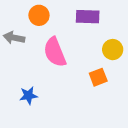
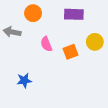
pink semicircle: (55, 52) -> (46, 44), size x0.6
orange square: (98, 77) -> (71, 52), moved

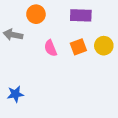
orange square: (71, 52) -> (78, 47), moved
blue star: (24, 80) -> (15, 94), moved

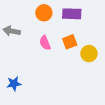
orange circle: (36, 14) -> (44, 13), moved
yellow circle: (104, 46) -> (89, 54), moved

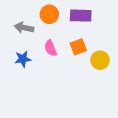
gray arrow: (12, 31) -> (24, 28), moved
blue star: (14, 84) -> (23, 59), moved

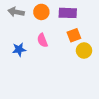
gray arrow: (24, 28) -> (16, 12), moved
orange square: (78, 47) -> (74, 35), moved

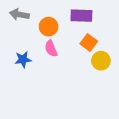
orange circle: (41, 12) -> (49, 27), moved
orange square: (74, 35) -> (89, 42), turned -32

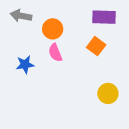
purple rectangle: (81, 16) -> (104, 17), moved
yellow circle: (101, 61) -> (108, 93), moved

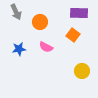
gray arrow: (21, 16) -> (16, 12), turned -126
pink semicircle: (55, 53) -> (46, 47), moved, turned -40

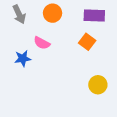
orange circle: (40, 22) -> (53, 13), moved
pink semicircle: (46, 47) -> (42, 43), moved

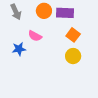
purple rectangle: (94, 16) -> (65, 13), moved
yellow circle: (98, 85) -> (73, 56), moved

